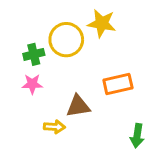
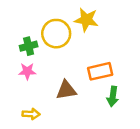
yellow arrow: (54, 127) -> (31, 114), moved
green arrow: (137, 136) -> (113, 96), moved

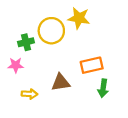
pink star: (27, 71) -> (16, 65), moved
yellow arrow: (31, 114) -> (29, 94), moved

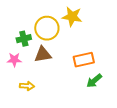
brown triangle: (61, 82) -> (43, 54), moved
green arrow: (103, 88) -> (94, 81), turned 42

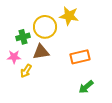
green arrow: (94, 81) -> (86, 87), moved
yellow arrow: (27, 86) -> (26, 71), moved, turned 120

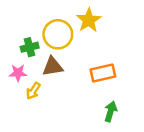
yellow star: (69, 16) -> (89, 20), turned 30
green arrow: (86, 87) -> (111, 112), turned 147

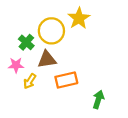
green cross: (30, 47) -> (26, 42), turned -35
orange rectangle: (103, 73) -> (66, 80), moved

